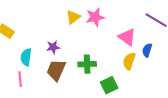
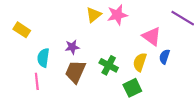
blue semicircle: (147, 50) -> (164, 57), moved
yellow semicircle: (129, 61) -> (140, 62), moved
green cross: (87, 64) -> (109, 65), turned 30

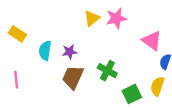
cyan semicircle: (43, 58) -> (45, 51), moved
yellow semicircle: (140, 62) -> (157, 86), moved
pink line: (37, 81) -> (16, 80), moved

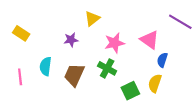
pink star: (116, 18) -> (115, 43), moved
cyan semicircle: (45, 51) -> (46, 66), moved
purple star: (70, 52) -> (71, 40), moved

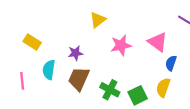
yellow rectangle: (21, 33) -> (32, 42), moved
purple star: (71, 40) -> (75, 53), moved
green cross: (107, 68) -> (110, 90), moved

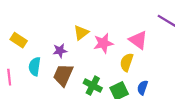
yellow triangle: (98, 20) -> (81, 33), moved
blue semicircle: (171, 63) -> (142, 88), moved
yellow semicircle: (163, 88) -> (127, 62), moved

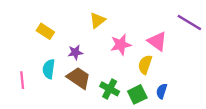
yellow triangle: (81, 33) -> (97, 20), moved
yellow rectangle: (19, 40) -> (45, 31), moved
brown trapezoid: (63, 75) -> (79, 78), turned 100

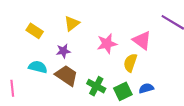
yellow triangle: (97, 20) -> (72, 23), moved
cyan semicircle: (49, 69) -> (38, 67), turned 96
pink line: (22, 80) -> (12, 88), moved
blue semicircle: (162, 91) -> (146, 88), turned 56

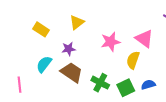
cyan semicircle: (38, 67) -> (44, 64), turned -66

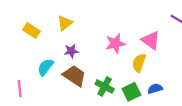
yellow triangle: (77, 22) -> (65, 23), moved
yellow rectangle: (41, 29) -> (32, 31), moved

